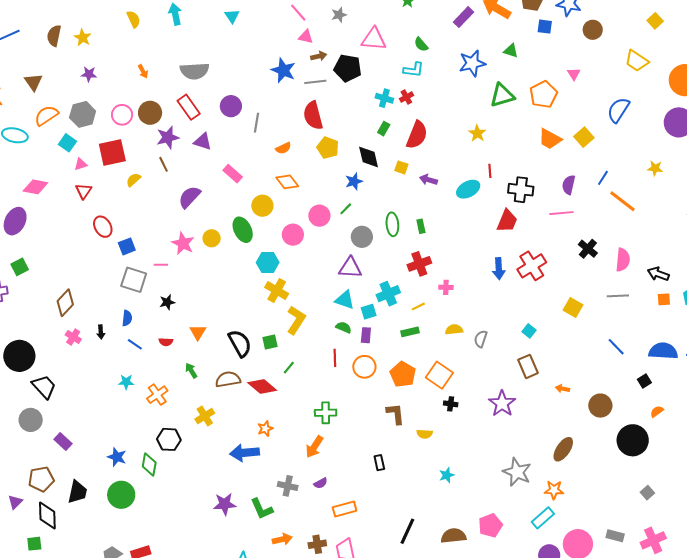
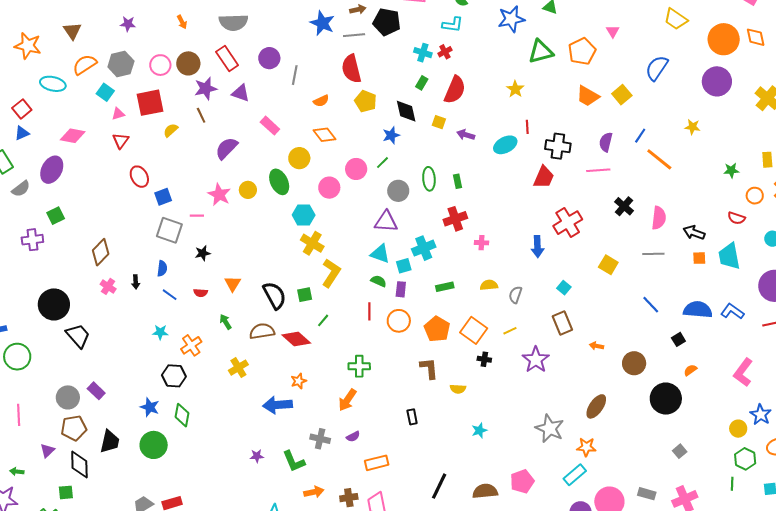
blue arrow: (499, 269) -> (537, 247), moved
yellow line: (418, 306) -> (510, 331), moved
gray circle: (31, 420) -> (68, 397), moved
black hexagon: (169, 439) -> (174, 376), moved
purple star: (225, 504) -> (257, 456), size x0.6

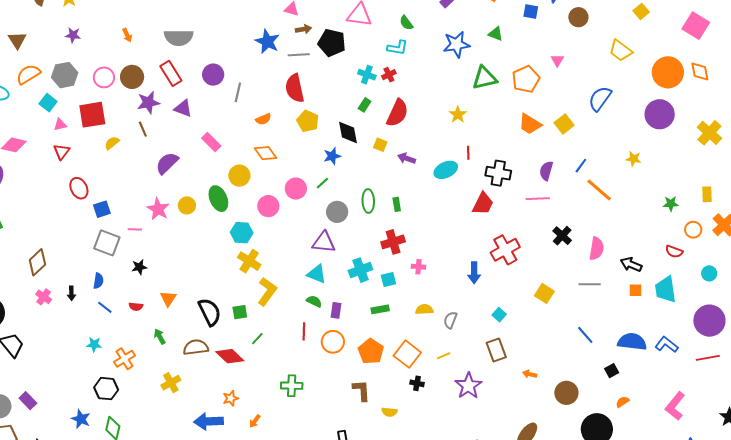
cyan square: (404, 266) -> (388, 280), moved
orange arrow: (347, 400) -> (255, 421), moved, size x0.6

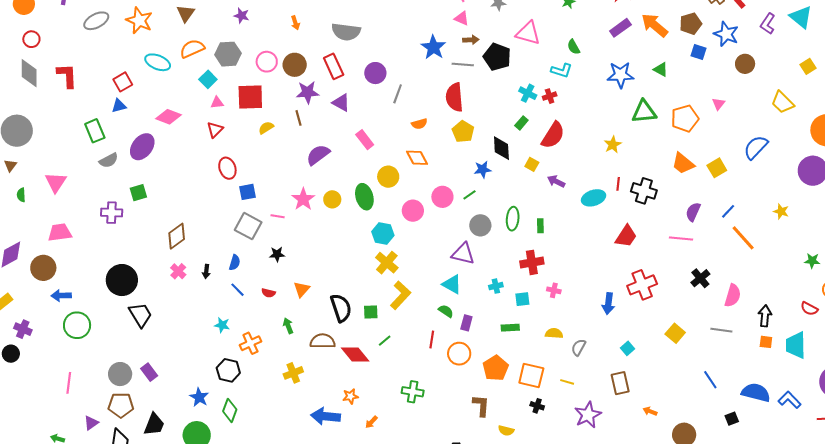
black cross: (498, 173) -> (644, 191), moved
black arrow: (631, 264) -> (765, 316), turned 65
cyan cross: (360, 270) -> (496, 286), size x0.6
orange square: (407, 354) -> (531, 376), turned -32
yellow line: (444, 356) -> (567, 382), turned 32

